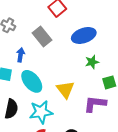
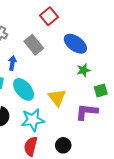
blue ellipse: (84, 35) -> (75, 44), turned 55

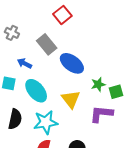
blue ellipse: (75, 44) -> (72, 63), moved
blue arrow: (12, 63) -> (25, 63), turned -72
green star: (84, 70) -> (98, 84), moved

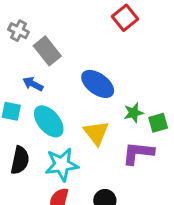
red square: (62, 15) -> (125, 18), moved
gray cross: (12, 33) -> (18, 31), moved
gray rectangle: (47, 44) -> (47, 51), moved

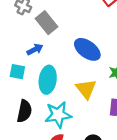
blue arrow: (33, 84) -> (35, 49), turned 126
cyan ellipse: (49, 121) -> (48, 80), turned 48

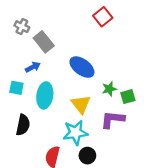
cyan star: (58, 115) -> (75, 133), moved

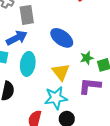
gray rectangle: (44, 42) -> (27, 15), turned 30
blue arrow: (33, 67) -> (17, 38), size x1.5

